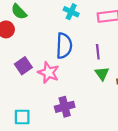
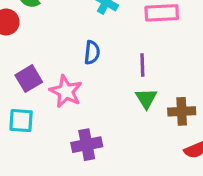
blue semicircle: (64, 46) -> (92, 52), size x0.6
cyan square: (22, 117) -> (21, 121), moved

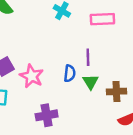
blue semicircle: (92, 52) -> (70, 73), moved

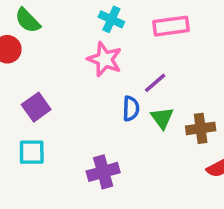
purple line: (88, 57) -> (155, 83), turned 56
pink star: (32, 76) -> (105, 59), moved

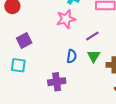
pink star: (105, 59) -> (66, 19), turned 30
blue semicircle: (131, 109) -> (72, 56), moved

